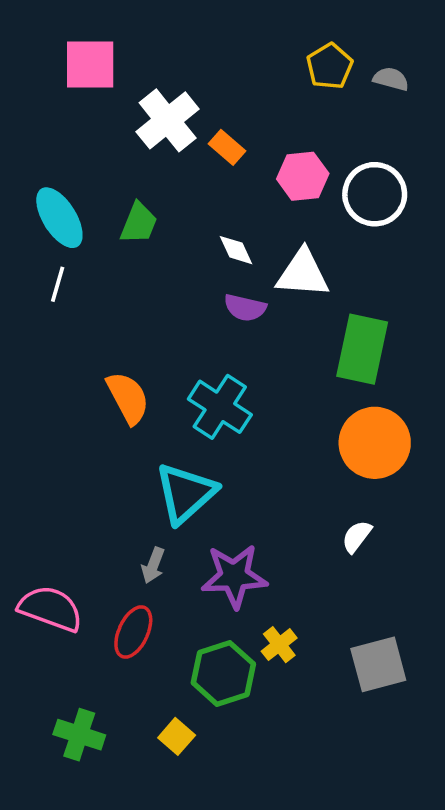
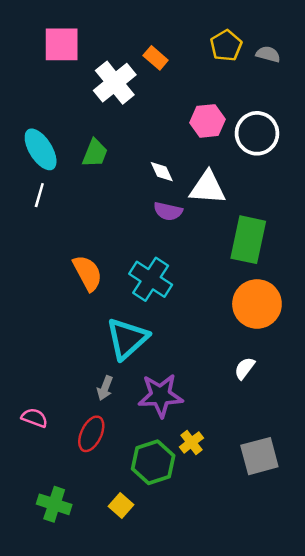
orange rectangle: (227, 147) -> (156, 58), moved
pink semicircle: (50, 609) -> (34, 418), size x0.6

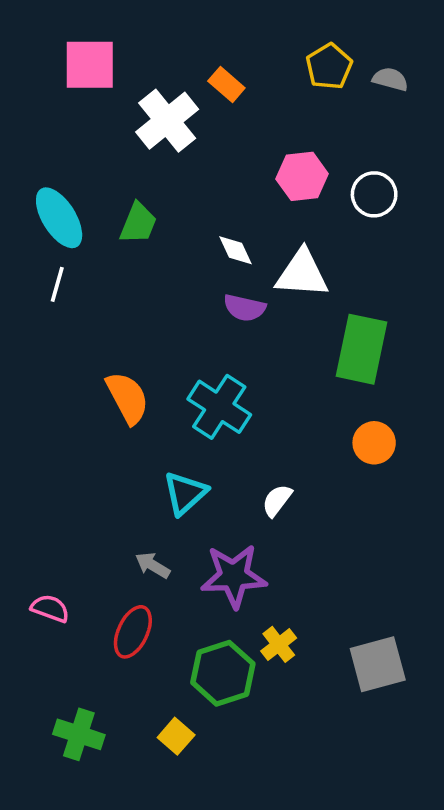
white circle: (257, 133) -> (374, 194), size x0.7
orange circle: (257, 304) -> (374, 443), size x0.6
cyan triangle: (127, 339) -> (185, 493), size x0.7
white semicircle: (245, 368) -> (277, 500), moved
gray arrow: (105, 388) -> (153, 565), turned 100

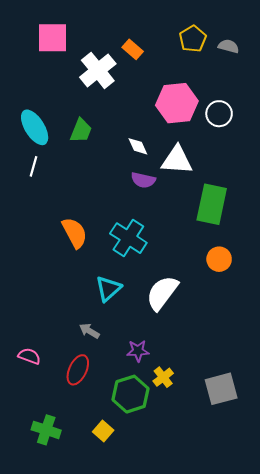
pink hexagon: (302, 176) -> (177, 103), size x1.4
white semicircle: (277, 500) -> (162, 293), size x1.8
purple star: (234, 576) -> (138, 351), moved, size x0.6

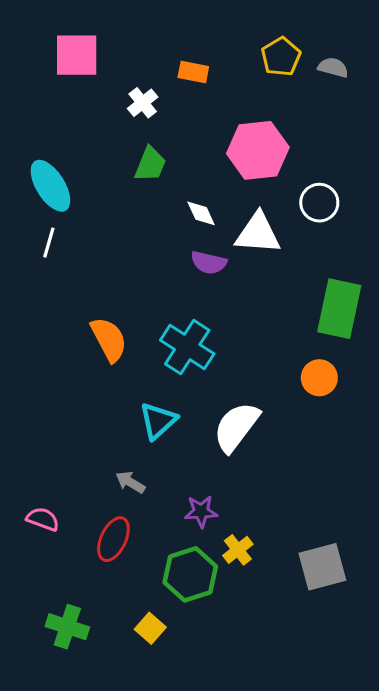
orange rectangle: (133, 49) -> (193, 72), turned -30
white cross: (98, 70) -> (143, 103), size x0.6
white circle: (219, 114) -> (319, 203), moved
green trapezoid: (81, 131) -> (150, 164), moved
green rectangle: (212, 204) -> (339, 309), moved

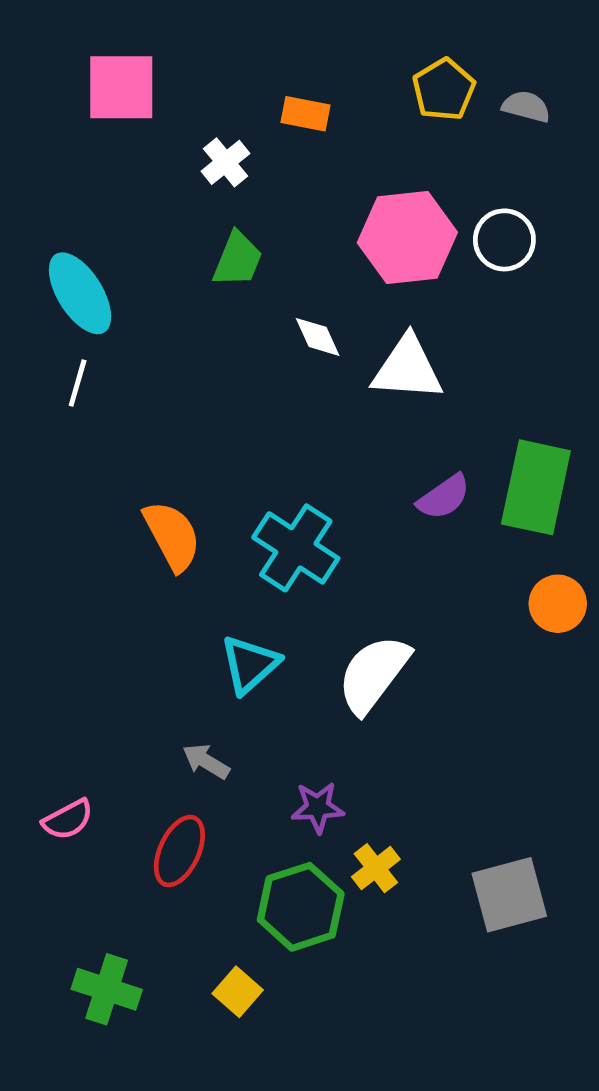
white circle: (319, 203) -> (504, 240), moved
purple semicircle: (209, 263) -> (444, 497), moved, turned -48
orange circle: (319, 378) -> (558, 604), moved
pink semicircle: (43, 519) -> (68, 820), turned 132

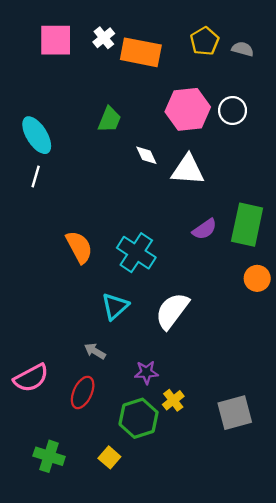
orange rectangle: (306, 114) -> (141, 52), size x1.8
white cross: (226, 162) -> (104, 38), moved
pink semicircle: (68, 820) -> (31, 378), size x1.5

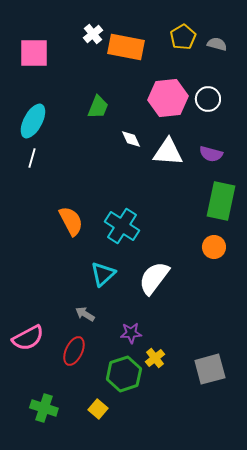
pink square: (56, 40) -> (34, 53), moved
cyan ellipse: (37, 135) -> (33, 121), turned 60
purple semicircle: (205, 229) -> (211, 154), moved, turned 50
orange circle: (257, 278) -> (214, 247), moved

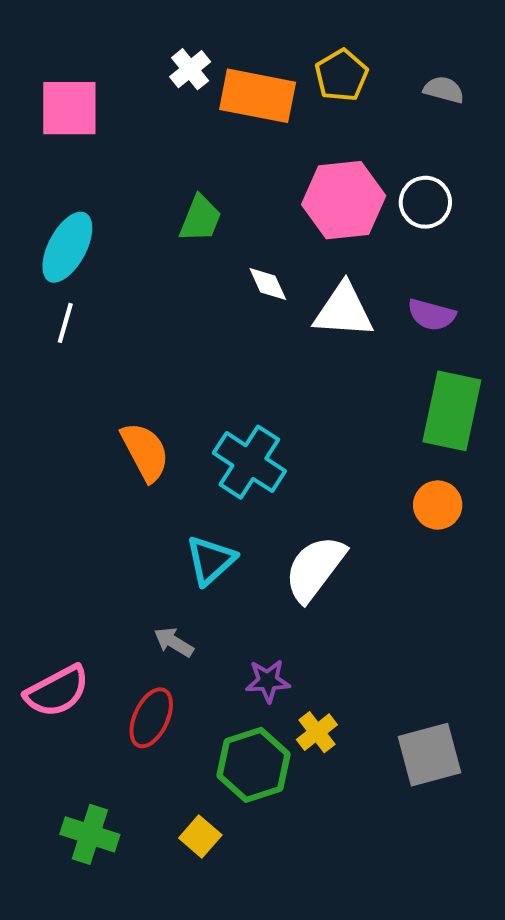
yellow pentagon: (183, 37) -> (341, 75), moved

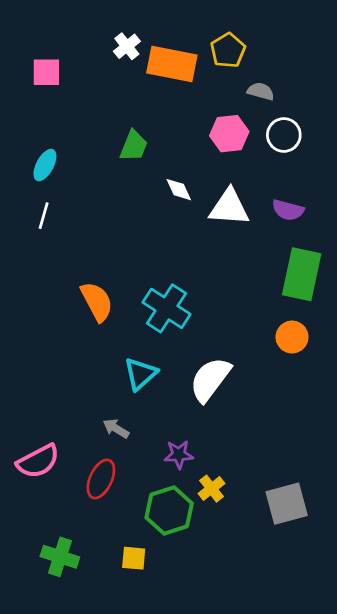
gray semicircle: (444, 90) -> (261, 91), moved
pink square: (69, 108) -> (46, 72), size x0.7
pink hexagon: (344, 200) -> (229, 134), size x0.7
cyan ellipse: (67, 247) -> (45, 165), size x0.7
yellow square: (200, 836) -> (134, 558), turned -36

